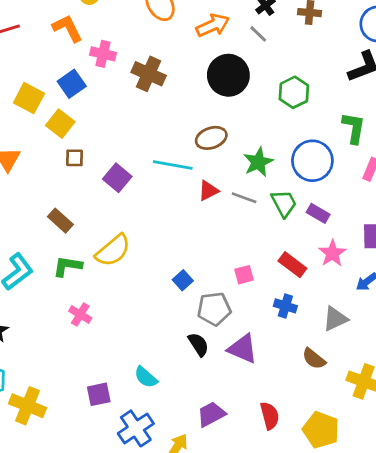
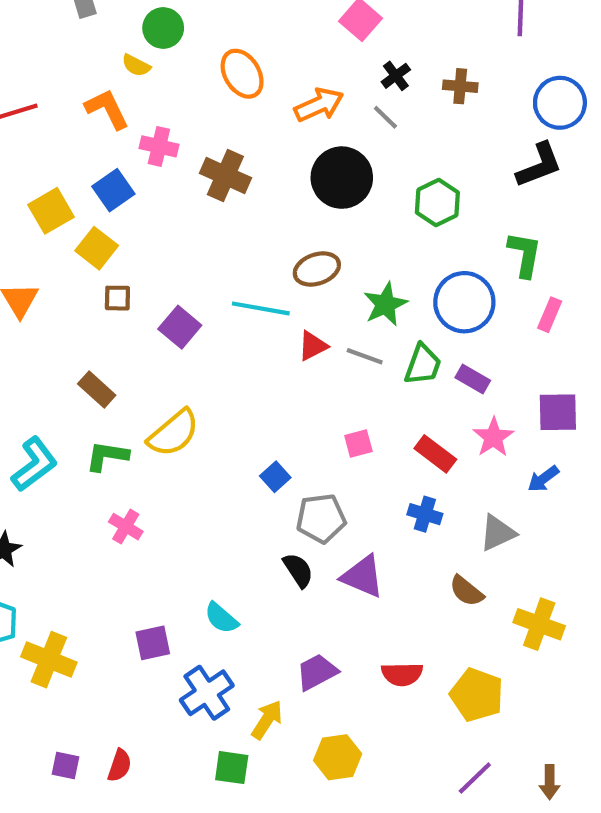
yellow square: (29, 98) -> (51, 211), turned 32
green trapezoid: (284, 203) -> (423, 365), turned 48
pink square: (244, 275) -> (358, 443), moved
red semicircle: (270, 416) -> (402, 674), turned 104

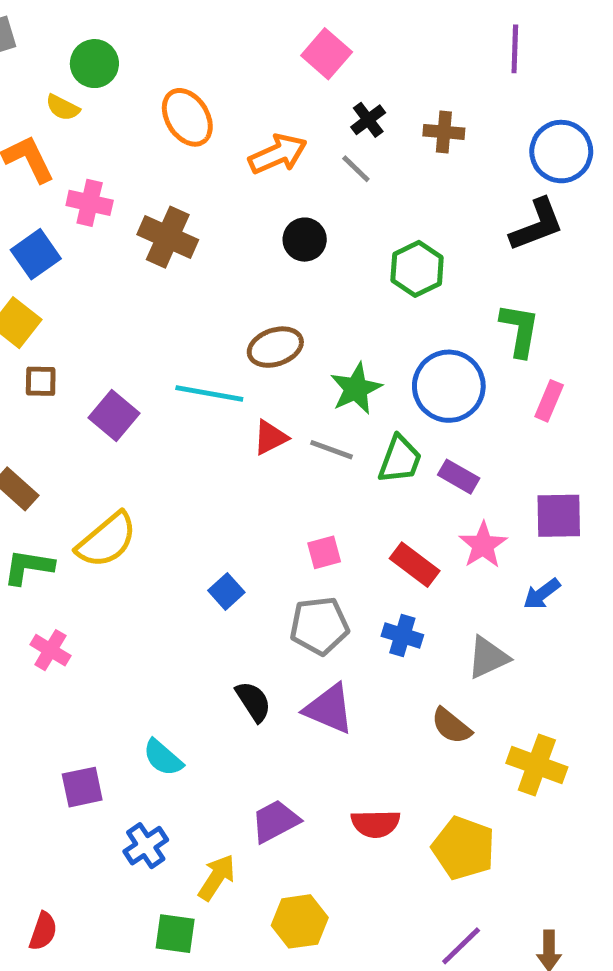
black circle: (342, 178) -> (305, 240), size x0.6
gray pentagon: (321, 518) -> (319, 626), moved
blue cross: (207, 693) -> (146, 846), size x0.7

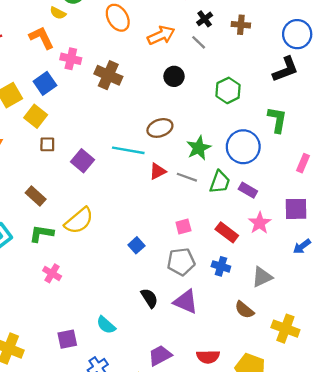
pink rectangle: (549, 401) -> (303, 163), moved
blue arrow: (542, 594) -> (302, 246), moved

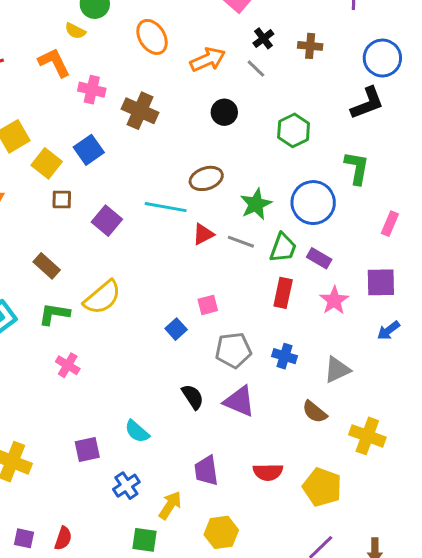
blue square: (45, 83) -> (89, 150), moved
pink square: (183, 227) -> (208, 305), moved
red rectangle: (227, 232) -> (283, 293), moved, turned 65
purple trapezoid: (160, 356) -> (206, 471), turned -70

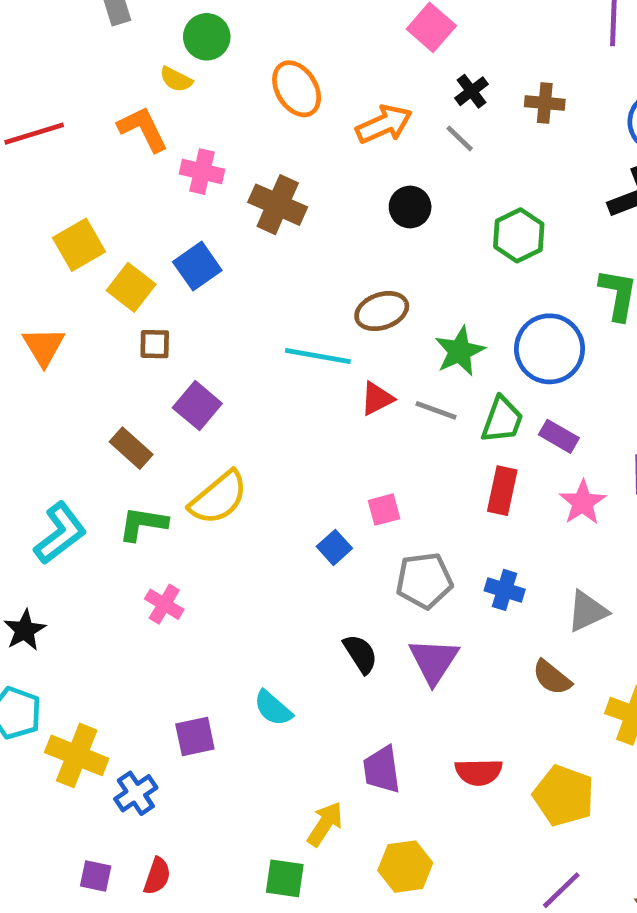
purple square: (107, 221) -> (197, 406), moved
purple triangle: (239, 401) -> (434, 661), turned 40
blue cross: (126, 486) -> (136, 793), moved

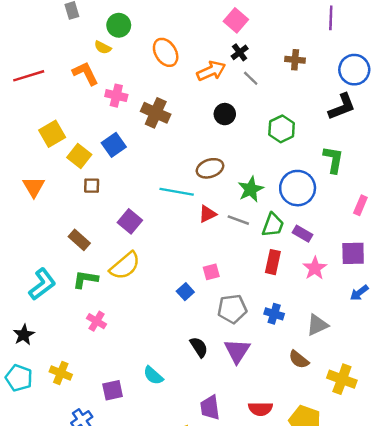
black cross: (471, 91) -> (240, 52), moved
purple square: (197, 406) -> (130, 221), moved
yellow cross: (77, 755) -> (61, 373), moved, size x0.7

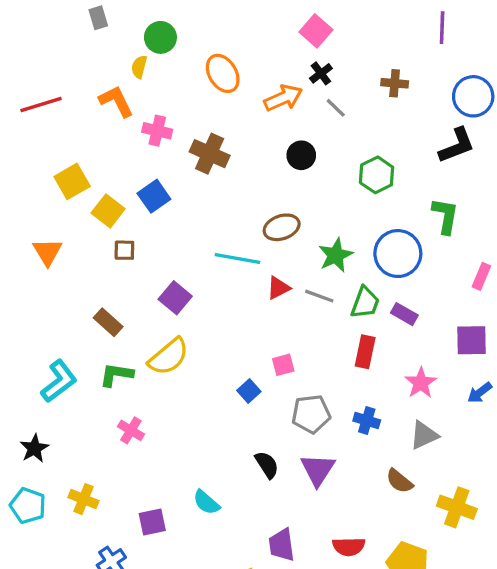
yellow semicircle: (103, 47) -> (139, 67), turned 77
pink star: (315, 268) -> (421, 383), moved

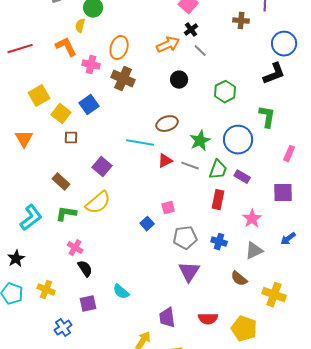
orange ellipse: (223, 73) -> (119, 48), moved, turned 50
brown cross: (395, 83) -> (241, 21), moved
blue arrow: (480, 393) -> (288, 239), moved
black semicircle: (267, 465) -> (85, 269), moved

